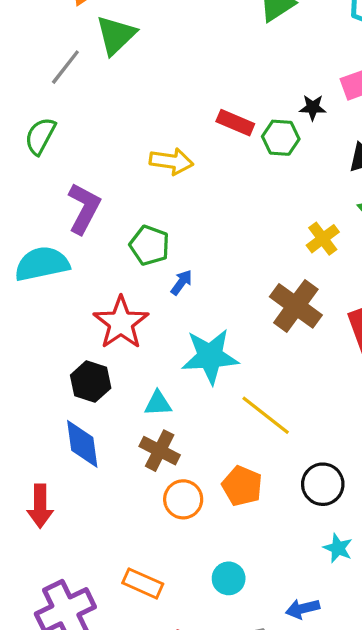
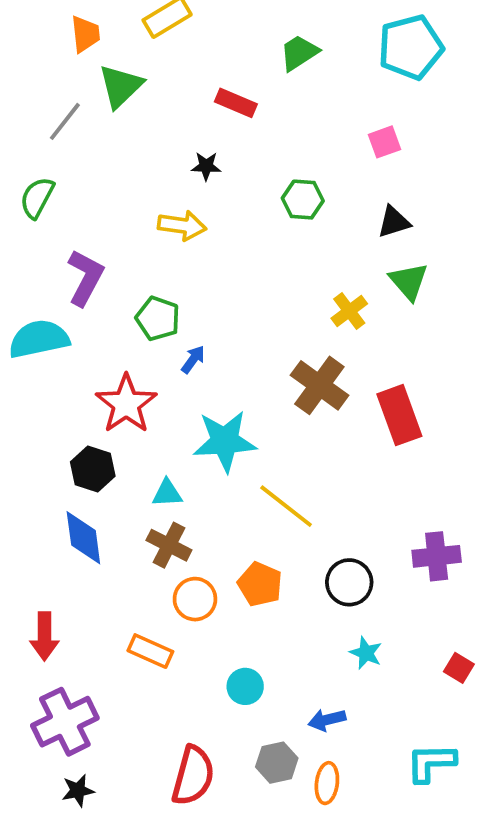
black star: (313, 107) -> (206, 166), moved
red rectangle: (235, 123) -> (236, 103), moved
red arrow: (40, 506) -> (44, 636), moved
orange rectangle: (143, 583) -> (150, 651), moved

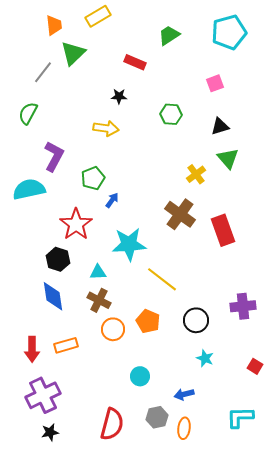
green pentagon: (158, 318) -> (93, 178), turned 30
orange rectangle: (150, 651) -> (66, 345), moved, turned -40

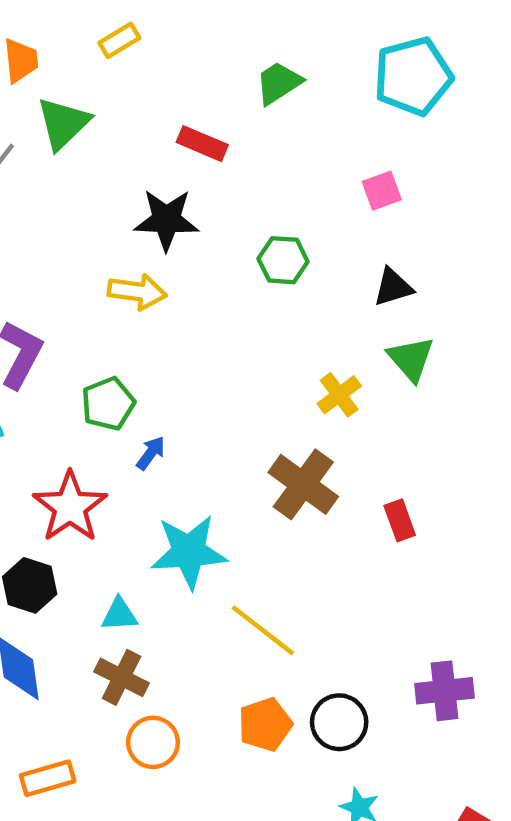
yellow rectangle: (98, 16) -> (119, 40), size x0.7
black star: (119, 96) -> (166, 220), size x1.8
red rectangle: (223, 230) -> (400, 520), size x0.6
orange pentagon: (148, 321) -> (265, 724), moved, turned 30

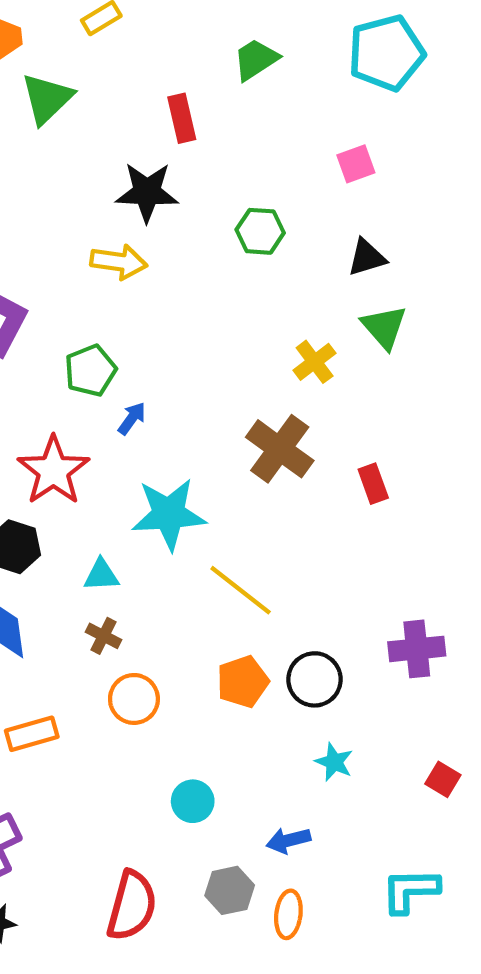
red rectangle: (202, 144) -> (182, 118), turned 54
brown cross: (122, 677) -> (103, 636), size x0.7

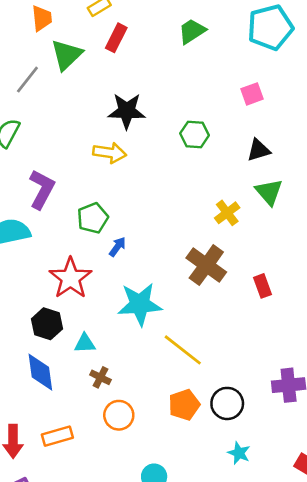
red rectangle: (182, 118) -> (116, 38), moved, turned 40
cyan triangle: (101, 575) -> (85, 343), moved

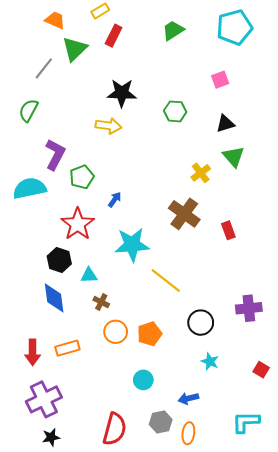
orange trapezoid: (42, 18) -> (55, 20), turned -60
green pentagon: (93, 218) -> (82, 177), moved
orange pentagon: (184, 405) -> (149, 334), moved

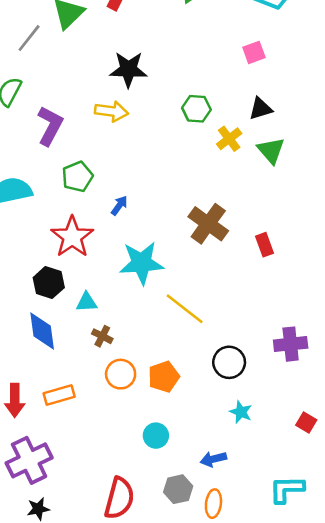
green hexagon: (175, 111) -> (196, 109), moved
purple L-shape: (55, 154) -> (50, 126), moved
yellow cross: (201, 173) -> (229, 139), moved

